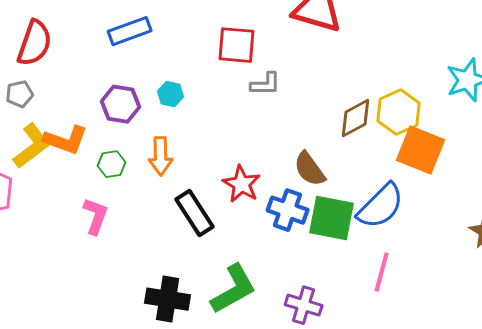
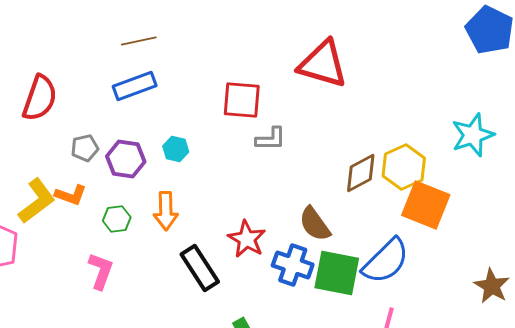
gray pentagon: (20, 94) -> (85, 148), moved
orange L-shape: (66, 140) -> (71, 195), size x0.7

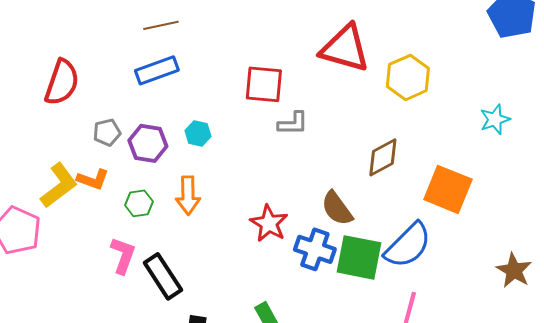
cyan star: (473, 135) -> (495, 119), size x0.7
yellow hexagon: (404, 167) -> (408, 77), moved
black rectangle: (200, 268) -> (163, 276), moved

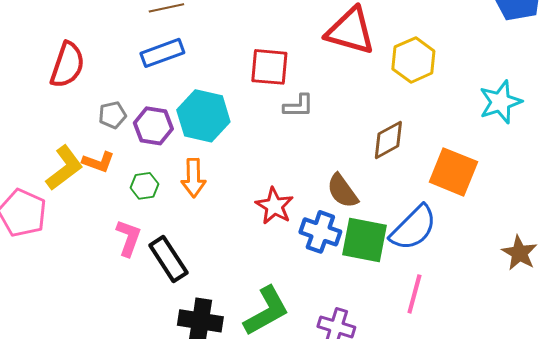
cyan star: (495, 119) -> (500, 102), size x1.4
cyan hexagon: (198, 133) -> (203, 116), size x2.0

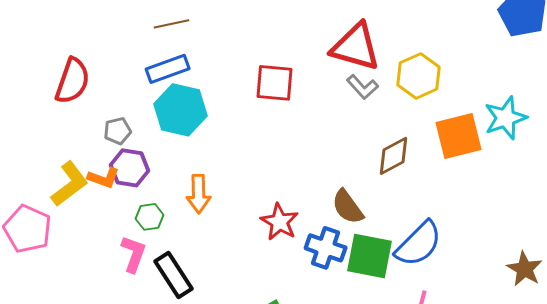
gray L-shape: (298, 106) -> (363, 87), moved, turned 48
cyan hexagon: (203, 116) -> (181, 110), moved
purple hexagon: (153, 126) -> (130, 168), moved
orange square: (453, 172) -> (459, 136), moved, turned -36
green hexagon: (144, 186) -> (150, 217), moved

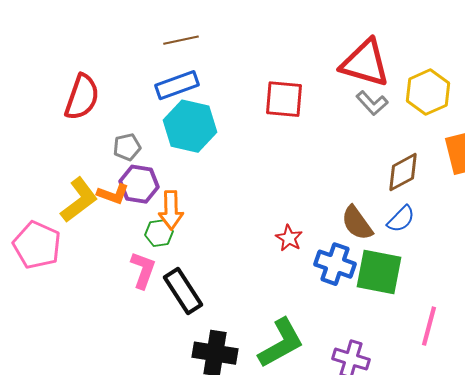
orange arrow: (199, 194) -> (171, 210), moved
red star: (280, 222) -> (289, 238), size x0.7
blue semicircle: (419, 244) -> (401, 219), moved, size x0.6

